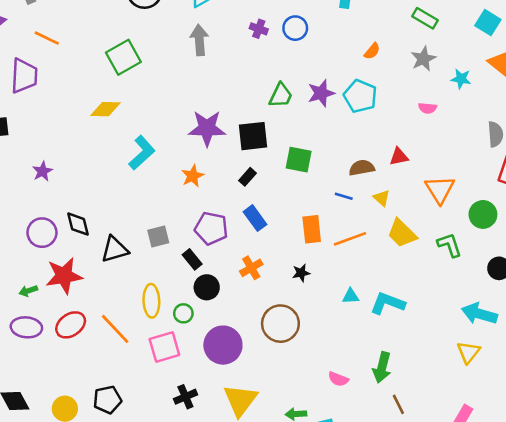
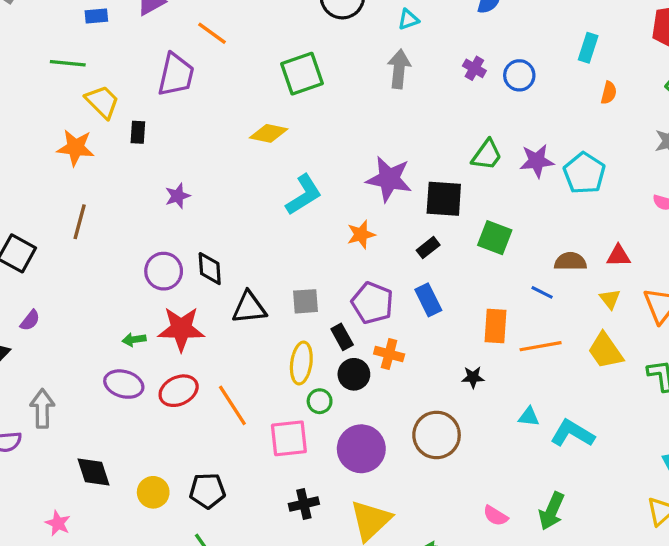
orange semicircle: (372, 51) -> (609, 93), moved, turned -36
yellow triangle: (382, 198) -> (610, 299), moved
orange cross: (251, 268) -> (389, 354), moved, turned 35
yellow ellipse: (151, 301) -> (301, 363), moved

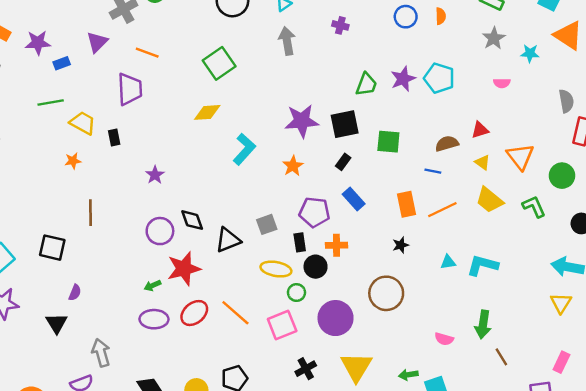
blue circle: (519, 75) -> (406, 17), moved
orange star: (76, 148) -> (73, 161), size x0.6
black rectangle: (342, 337) -> (300, 242), turned 36
yellow ellipse: (301, 363) -> (276, 269), turned -72

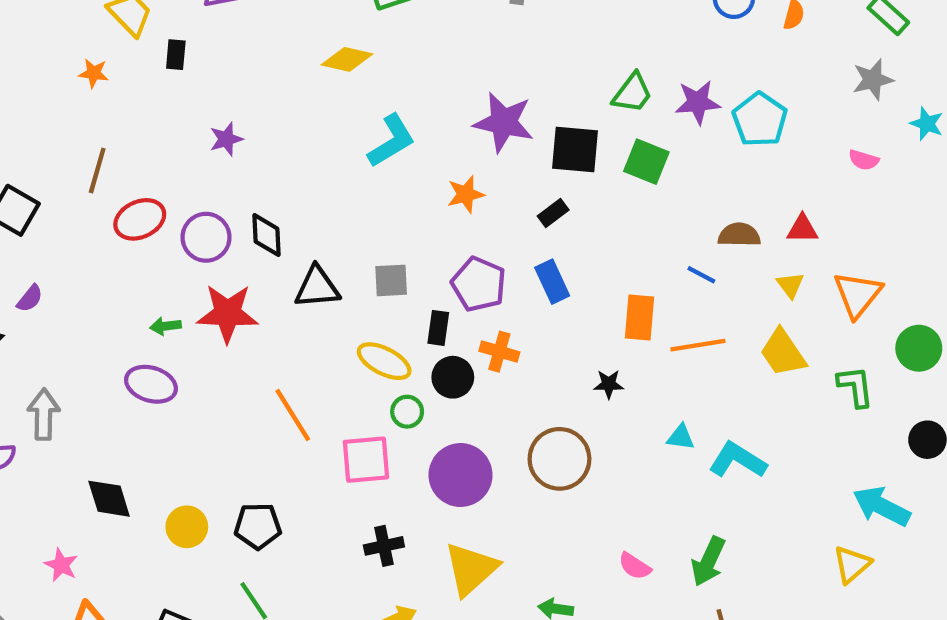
green square: (388, 142) -> (646, 162), moved
red ellipse: (194, 313) -> (140, 219), moved

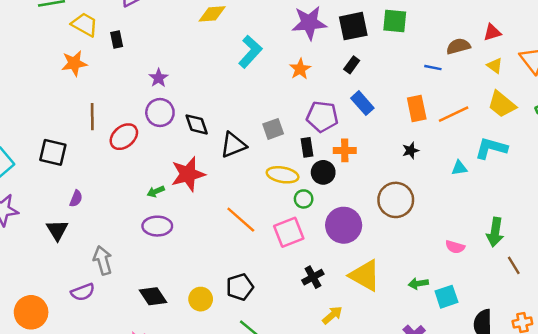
orange star: (94, 73) -> (74, 63), size x1.5
purple circle: (206, 237) -> (160, 113), moved
blue line: (701, 275) -> (433, 68), moved
cyan L-shape: (738, 460) -> (491, 148), moved
yellow triangle: (471, 569) -> (365, 275), turned -32

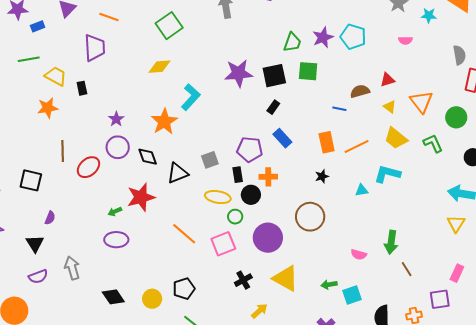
orange star: (300, 69) -> (164, 122), moved, size x1.5
purple semicircle: (83, 292) -> (38, 276), moved

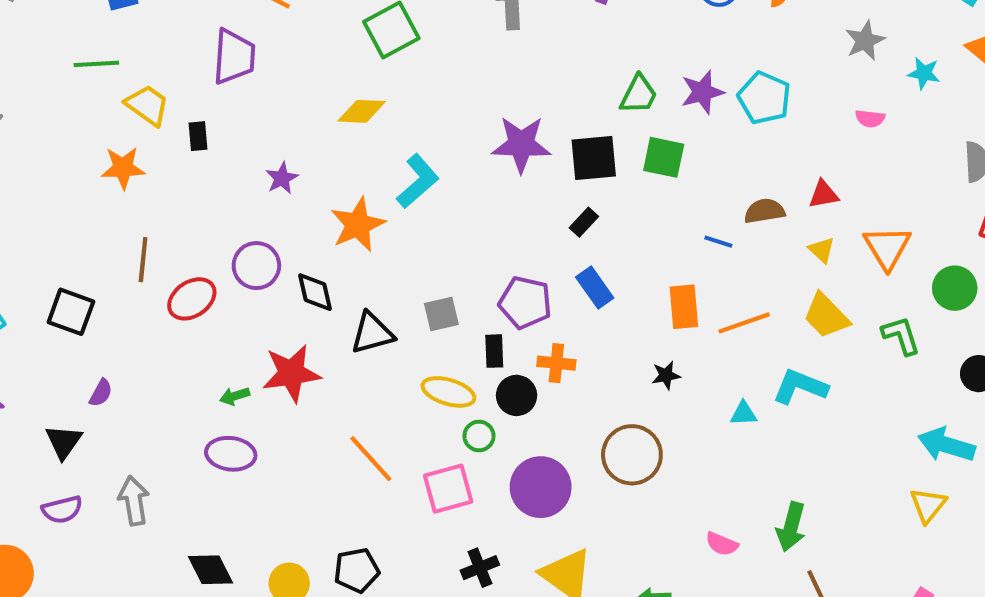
purple star: (116, 119) -> (282, 178), moved

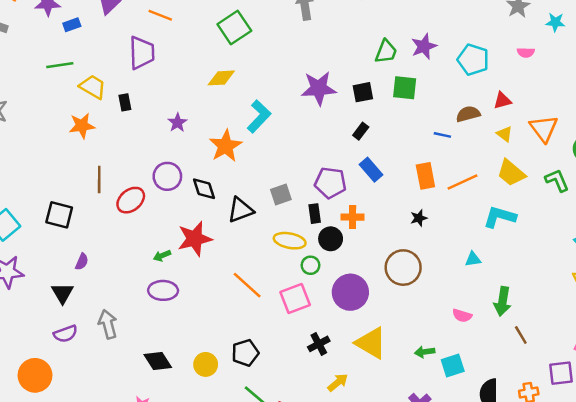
cyan pentagon: (764, 98) -> (473, 60), moved
black square: (594, 158) -> (363, 92), size x0.7
cyan triangle: (744, 413) -> (473, 259), moved

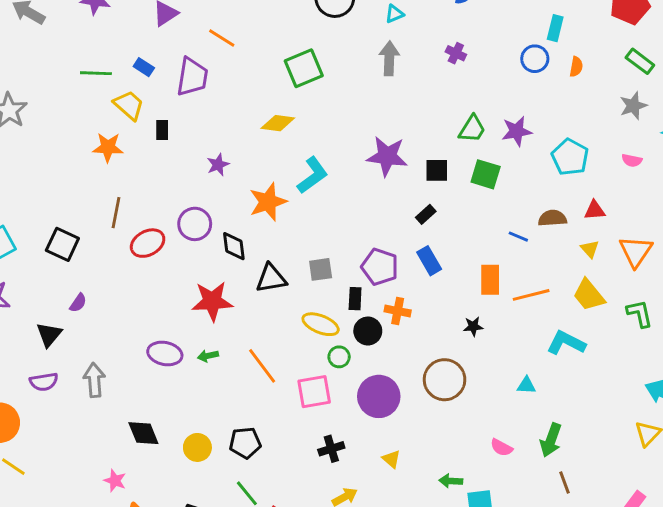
blue rectangle: (72, 25) -> (144, 67), moved, turned 42
green arrow: (162, 256) -> (208, 356), moved
yellow triangle: (371, 343) -> (391, 459), size x0.5

